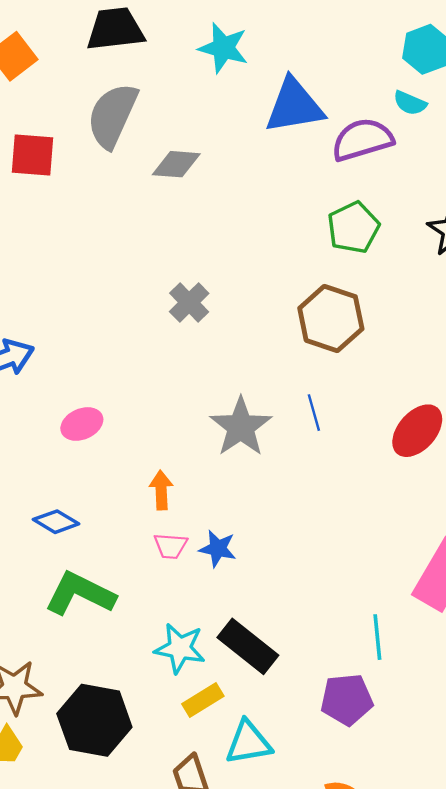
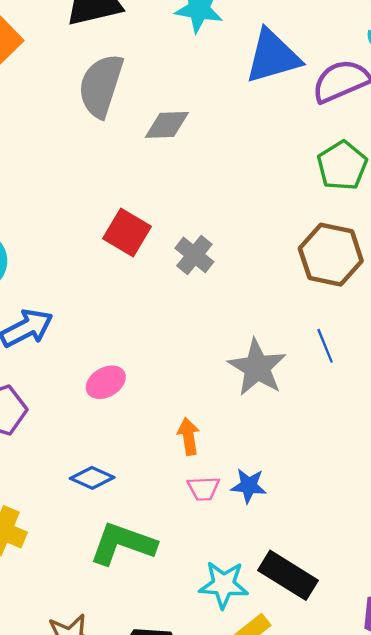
red square: (32, 155) -> (127, 233), moved, turned 33

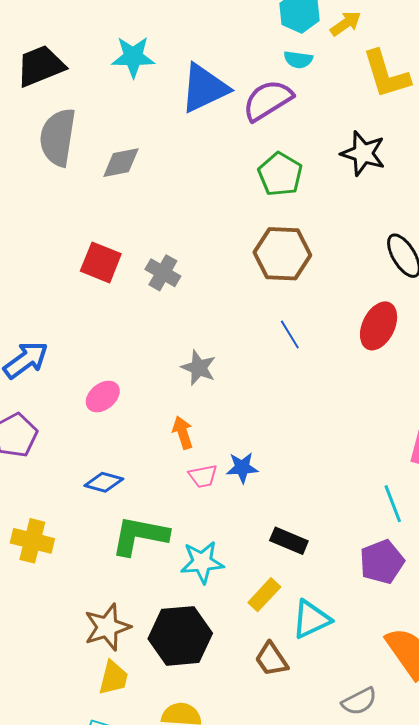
gray star: (257, 367) -> (199, 368), moved, size x0.7
black rectangle: (288, 575) -> (289, 541), size x0.7
cyan star: (224, 585) -> (202, 562), moved

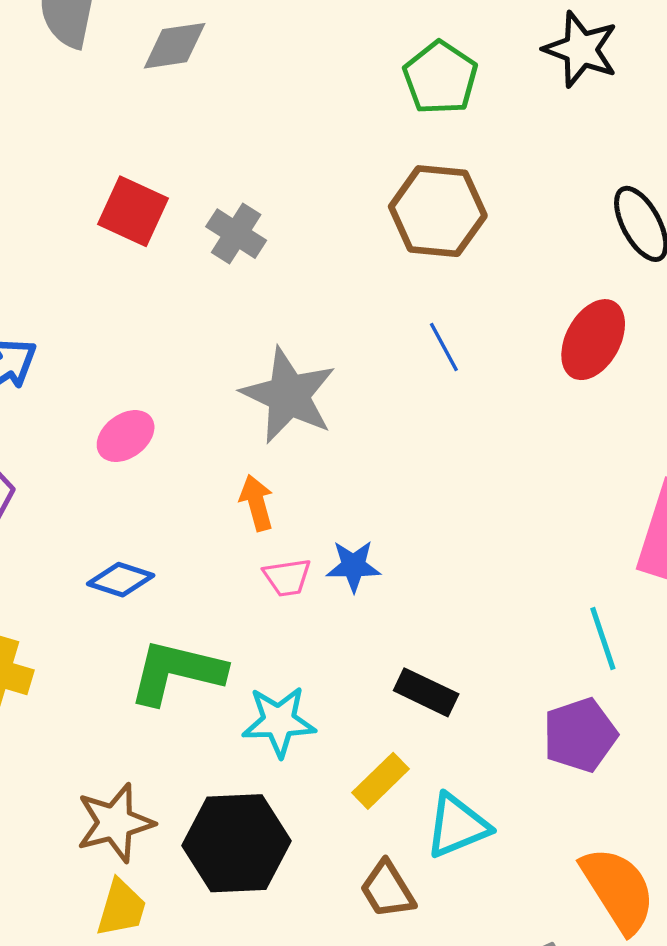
gray star: (199, 368) -> (288, 395), size x1.6

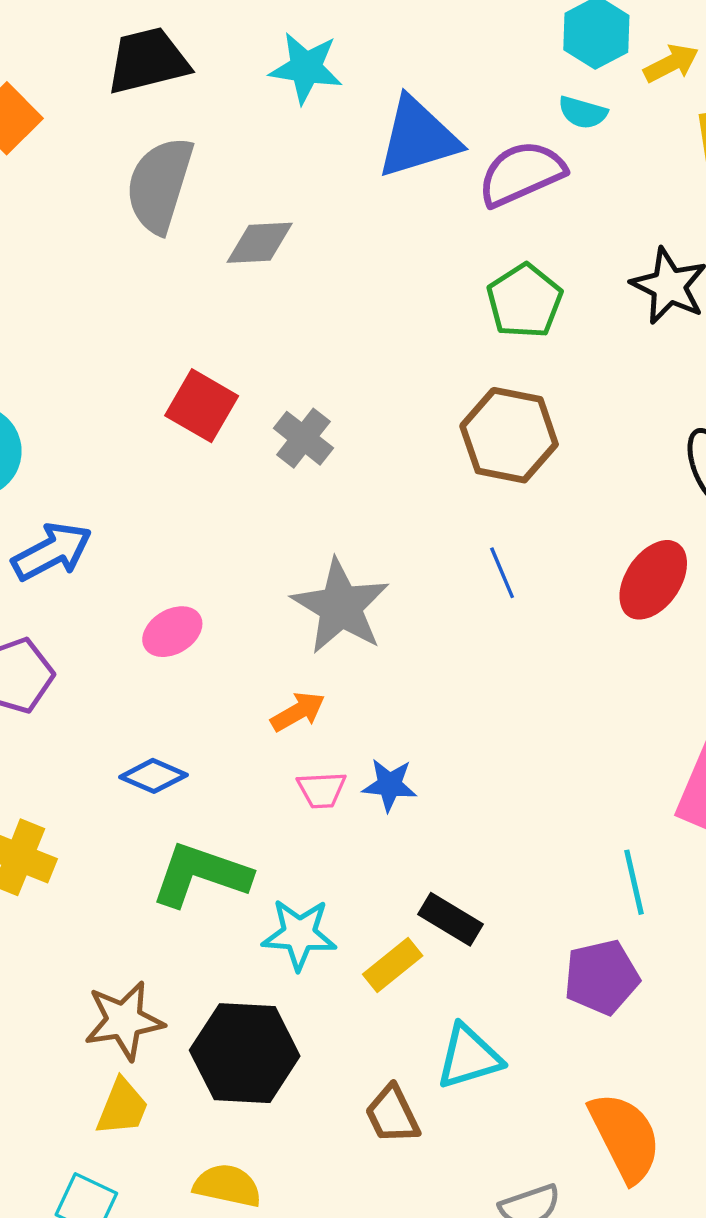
orange arrow: (257, 503) -> (298, 712), turned 70
yellow rectangle: (380, 781) -> (393, 965), moved

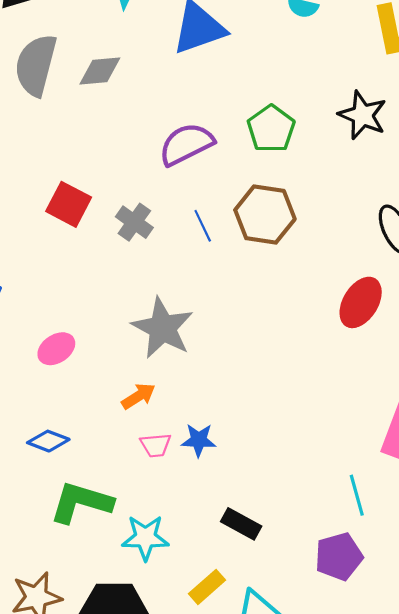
purple semicircle: (521, 174) -> (186, 144), moved
gray diamond: (260, 243) -> (100, 71), moved
blue line: (502, 573) -> (203, 226), moved
yellow rectangle: (393, 965) -> (207, 587), moved

